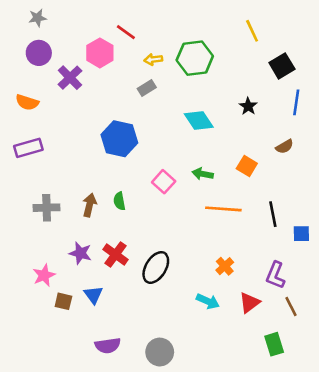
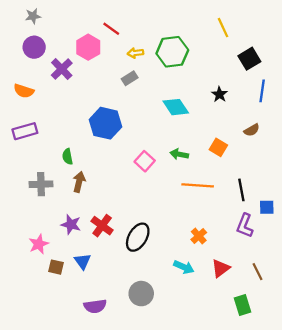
green semicircle: (119, 201) -> (68, 157), moved
purple L-shape: (275, 275) -> (245, 226), moved
gray circle: (160, 352) -> (141, 294), moved

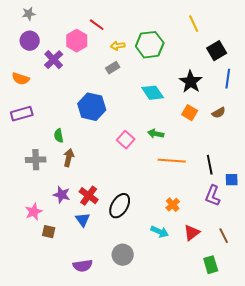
black star: (219, 94) -> (191, 82), size x1.6
orange square: (218, 147) -> (190, 113), moved
blue triangle: (82, 261) -> (83, 220), moved

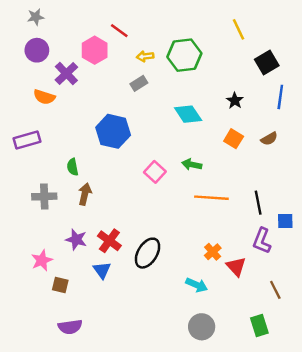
orange semicircle: (21, 79) -> (44, 97), moved
black star: (191, 82) -> (235, 101), size x0.6
red triangle: (192, 233) -> (236, 267), moved, turned -36
gray circle: (123, 255) -> (202, 327), moved
purple semicircle: (83, 266) -> (70, 327), moved

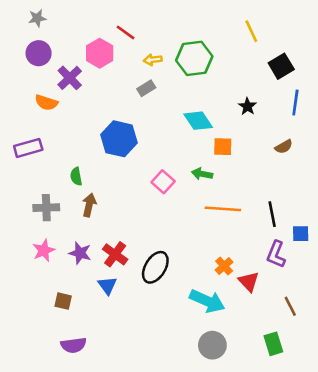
orange square: (234, 139) -> (223, 147), moved, turned -30
pink star: (42, 260) -> (44, 250), moved
cyan arrow: (197, 285) -> (207, 301), size x1.5

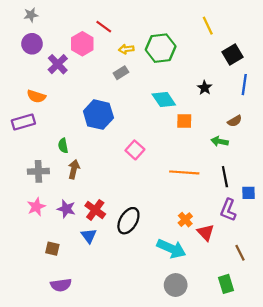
orange semicircle: (46, 103) -> (36, 96), moved
green arrow: (202, 174) -> (220, 141), moved

